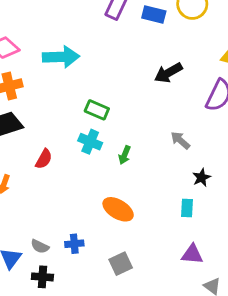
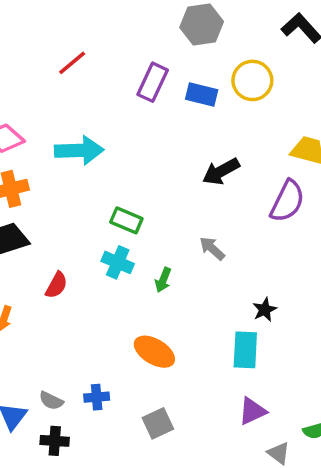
gray arrow: (180, 140) -> (212, 248), moved
cyan rectangle: (187, 208) -> (245, 350), size x1.5
purple triangle: (192, 254) -> (252, 411), turned -30

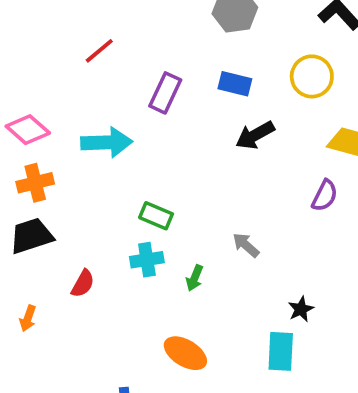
yellow circle: (252, 80) -> (312, 76), moved
purple rectangle: (153, 82) -> (165, 93), moved
black arrow: (221, 171) -> (255, 135), moved
purple semicircle: (287, 201) -> (325, 196), size x0.7
cyan cross: (118, 262) -> (147, 260), turned -32

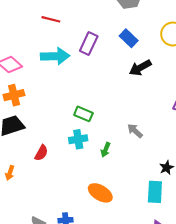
red line: (99, 51) -> (51, 19), turned 54
blue rectangle: (235, 84) -> (129, 38), turned 30
cyan arrow: (107, 142) -> (55, 56), moved

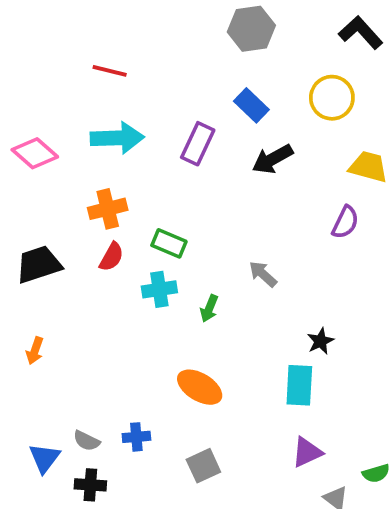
purple rectangle: (89, 43) -> (198, 144), moved
orange cross: (14, 95) -> (108, 209), moved
red semicircle: (41, 153) -> (111, 257), moved

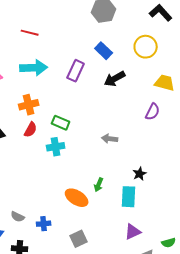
gray arrow: (263, 274) -> (110, 139), turned -35
green arrow: (209, 309) -> (99, 185), moved
gray semicircle: (87, 441) -> (18, 217), moved

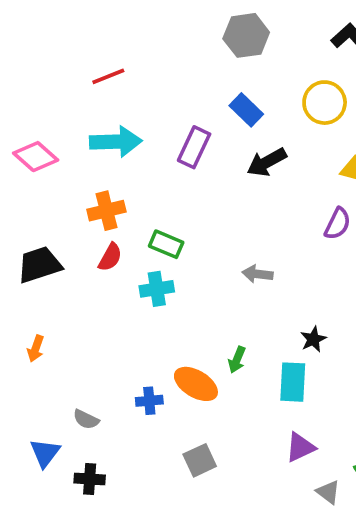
red line: (30, 33) -> (108, 76), turned -36
blue cross: (44, 224) -> (149, 401), moved

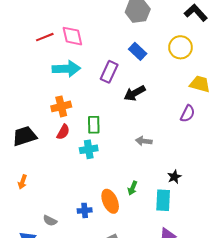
red line: (108, 76) -> (45, 37), moved
pink diamond: (36, 157) -> (72, 36), moved, turned 35
black arrow: (267, 162) -> (135, 93), moved
green rectangle: (166, 244) -> (94, 125), turned 66
orange ellipse: (196, 384) -> (110, 201), turned 35

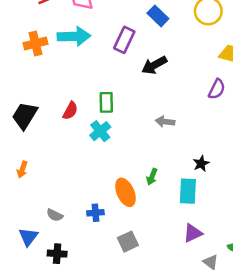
orange cross: (61, 106) -> (35, 44), moved
black trapezoid: (24, 136) -> (25, 116), turned -40
cyan cross: (89, 149) -> (100, 131), turned -30
blue cross: (85, 210) -> (95, 213), moved

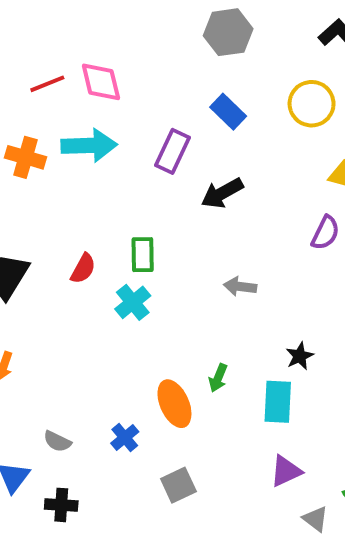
orange cross: (35, 44) -> (25, 157), turned 30
blue cross: (95, 213) -> (125, 437), turned -35

